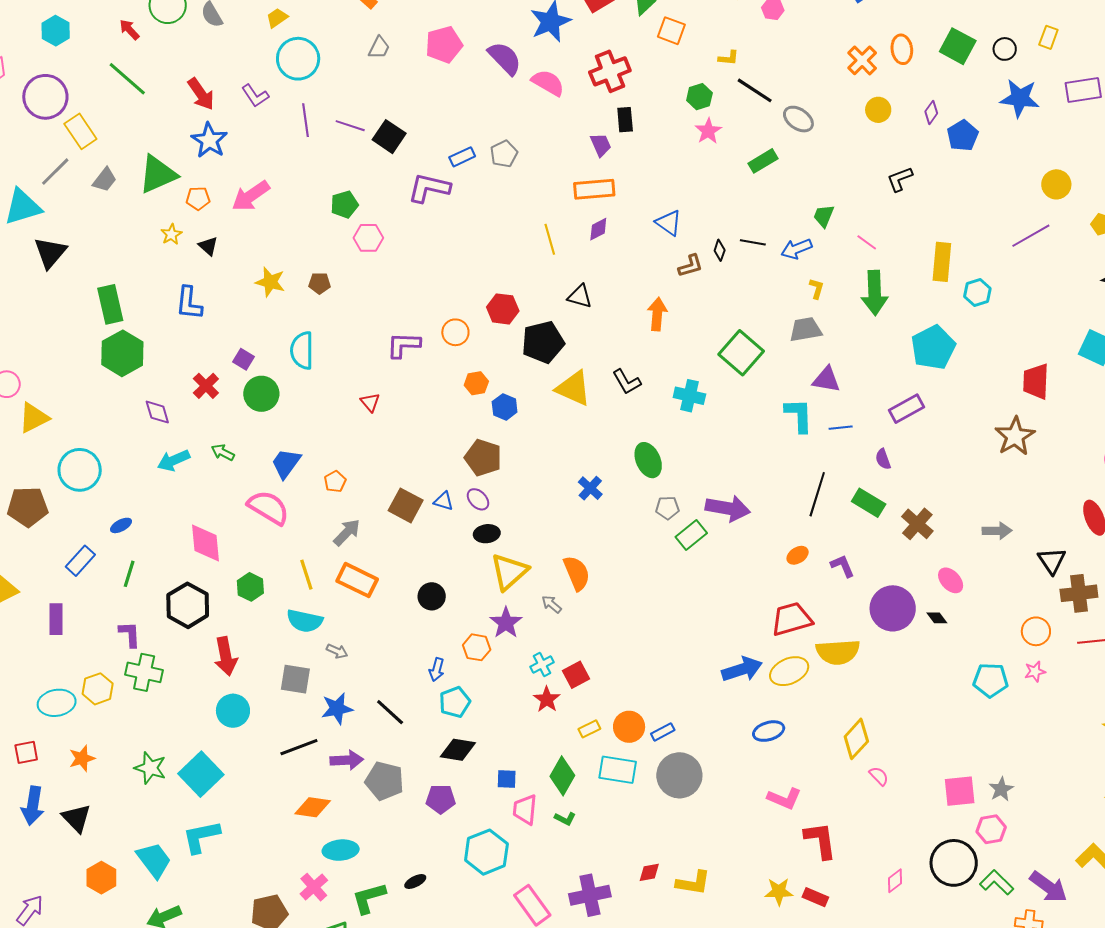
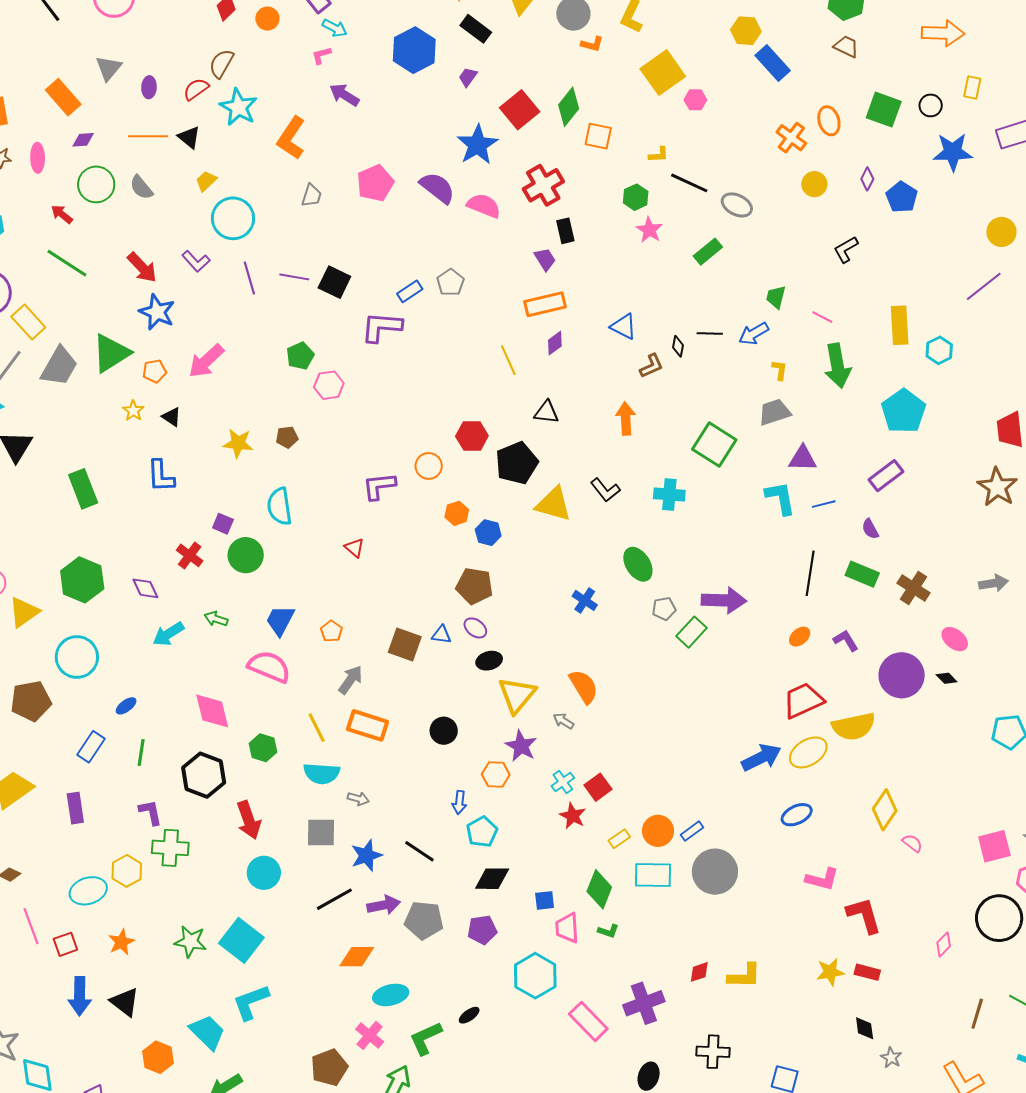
gray trapezoid: (105, 180) -> (59, 366), size x1.6
green hexagon: (122, 353) -> (82, 580), moved

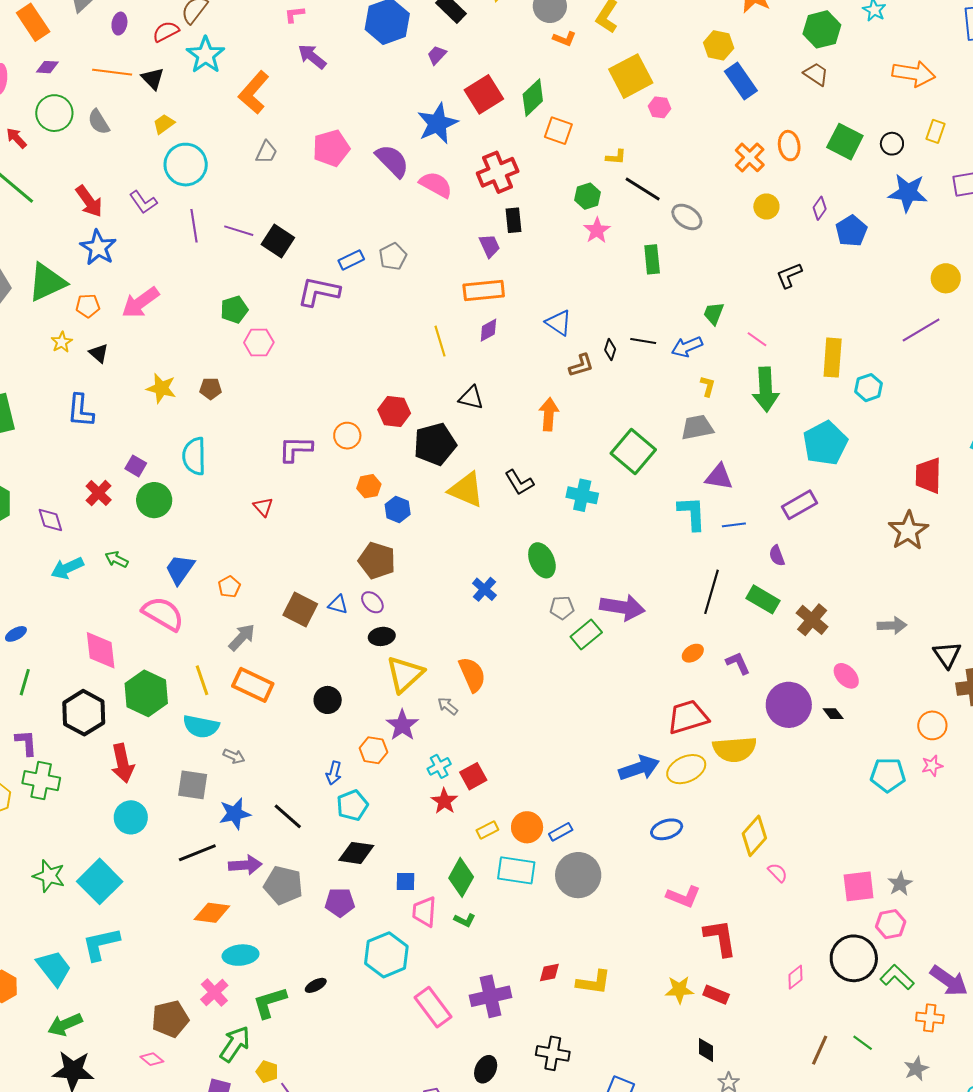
green rectangle: (708, 252) -> (652, 259), turned -64
green hexagon: (263, 748) -> (146, 693), size x1.6

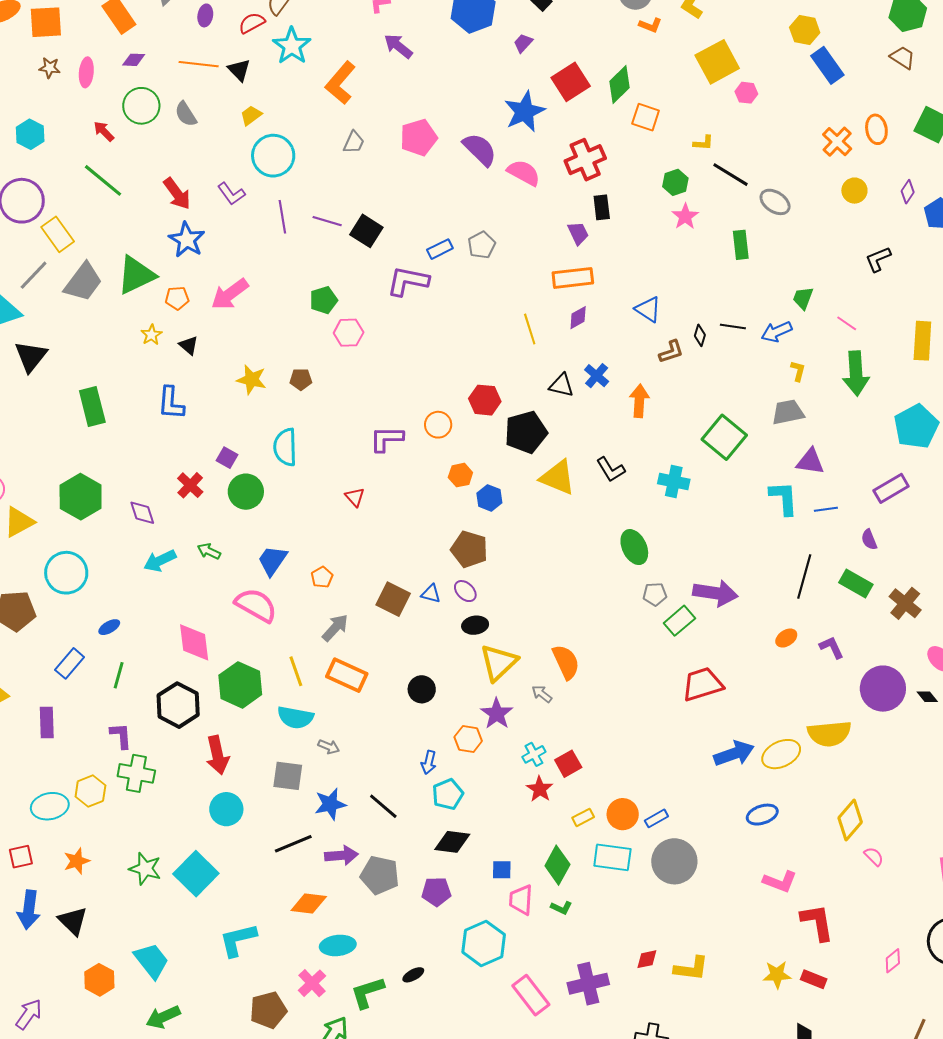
blue cross: (484, 589) -> (597, 376), moved
red trapezoid: (688, 717) -> (702, 684), moved
cyan L-shape: (101, 944) -> (238, 940), moved

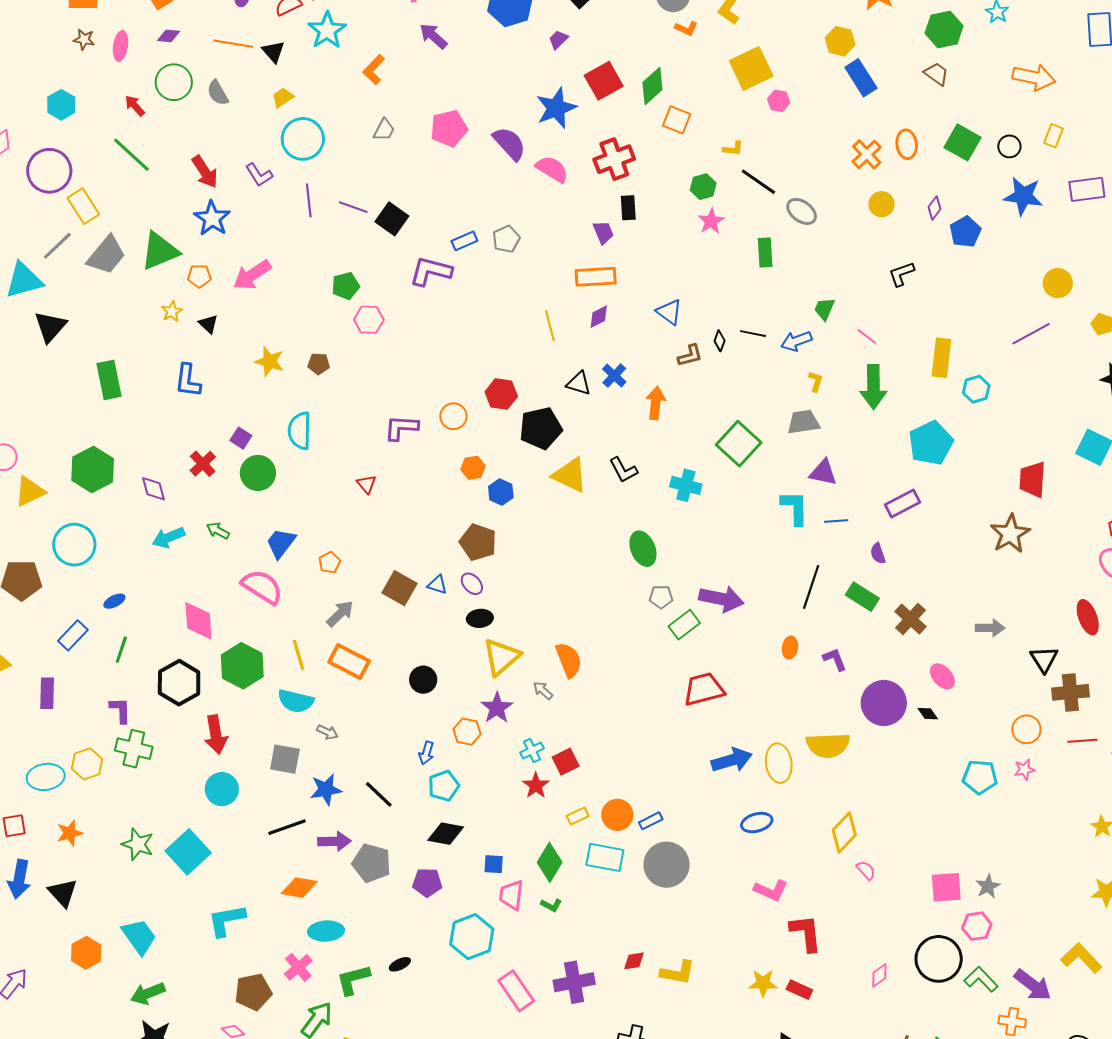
orange L-shape: (340, 83) -> (374, 70), size x0.7
orange ellipse: (786, 638) -> (790, 648), turned -50
yellow ellipse: (781, 754) -> (779, 763), turned -75

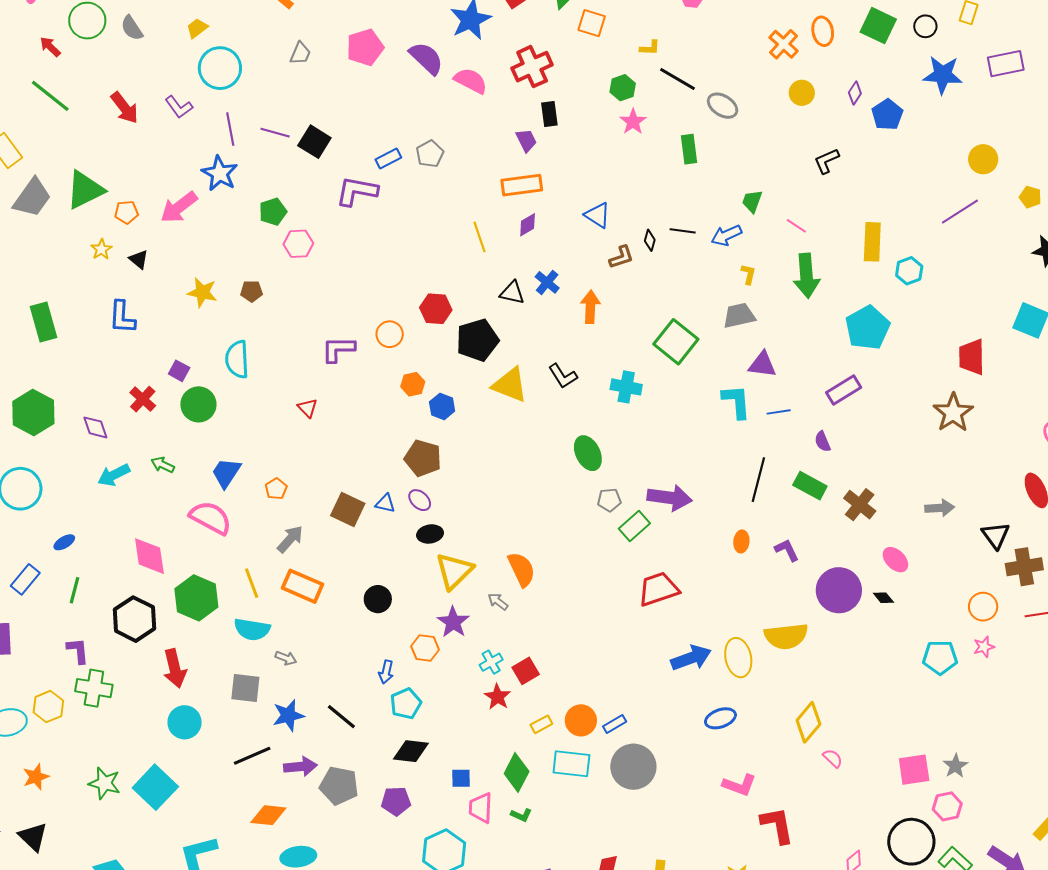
blue star: (212, 218) -> (220, 173), moved

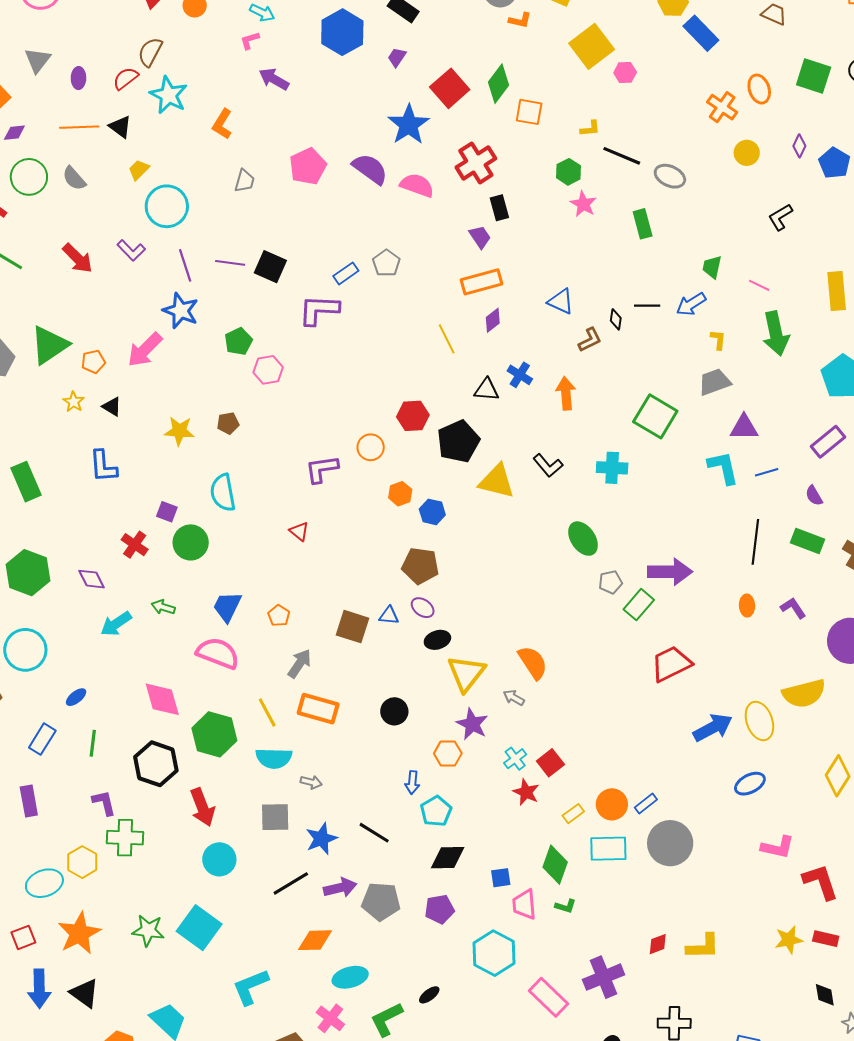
orange star: (36, 777) -> (79, 933), size x1.6

